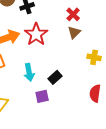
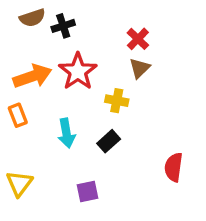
yellow cross: (94, 57) -> (117, 101), moved
purple square: (42, 96) -> (88, 192), moved

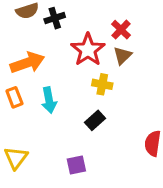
red star: (78, 71) -> (88, 50), moved
cyan arrow: (66, 133) -> (49, 100), moved

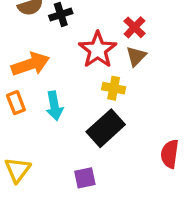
black rectangle: (95, 120) -> (106, 128), size x1.6

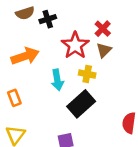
orange rectangle: (16, 103) -> (14, 98), moved
cyan arrow: (54, 106) -> (57, 80), moved

